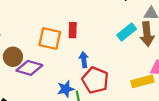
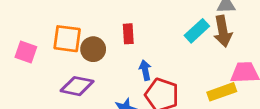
orange square: (50, 38) -> (67, 39), moved
brown circle: (13, 57) -> (93, 49), moved

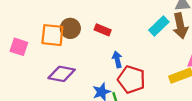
red rectangle: (128, 34) -> (103, 30), turned -63
brown circle: (93, 49) -> (70, 28), moved

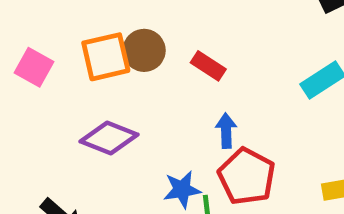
orange square: (52, 35) -> (106, 57), turned -30

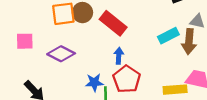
red rectangle: (208, 66) -> (113, 23), size x1.6
pink square: (34, 67) -> (25, 41), moved, turned -36

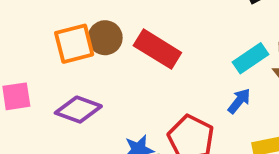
blue arrow: (119, 56) -> (239, 101), moved, turned 42

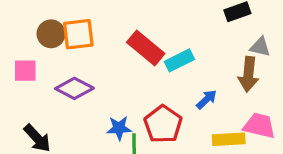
brown circle: (105, 38) -> (51, 34), moved
cyan rectangle: (251, 58) -> (179, 60), moved

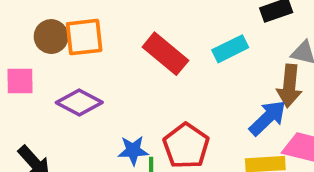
cyan rectangle: (179, 60) -> (230, 49), moved
blue arrow: (207, 99) -> (268, 118), moved, size x1.5

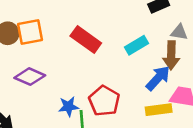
cyan rectangle: (230, 49) -> (136, 45), moved

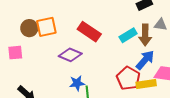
brown arrow: (171, 55) -> (145, 35), moved
purple diamond: (30, 77) -> (70, 55), moved
red pentagon: (104, 101) -> (128, 78), moved

